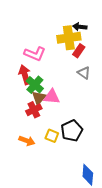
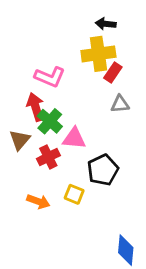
black arrow: (80, 27) -> (106, 24), moved
gray triangle: (84, 73) -> (120, 104), turned -40
brown triangle: (39, 98) -> (20, 140), moved
black pentagon: (72, 131) -> (103, 170), moved

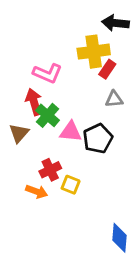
black arrow: (106, 24) -> (115, 23), moved, size x1.4
red cross: (48, 157) -> (50, 170), moved
black pentagon: (103, 170) -> (98, 139), moved

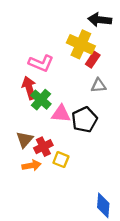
yellow cross: (94, 52) -> (81, 44), turned 32
brown triangle: (19, 133) -> (25, 140), moved
orange arrow: (37, 192) -> (32, 165), turned -30

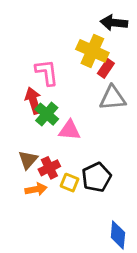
pink L-shape: (41, 63) -> (47, 72), turned -120
gray triangle: (99, 86) -> (113, 98), size x1.5
black pentagon: (84, 120) -> (96, 177), moved

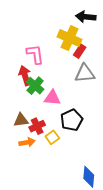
brown triangle: (28, 160) -> (21, 120), turned 42
black pentagon: (96, 177) -> (72, 120), moved
yellow square: (70, 183) -> (52, 137), turned 32

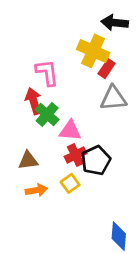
red cross: (37, 126) -> (75, 155), moved

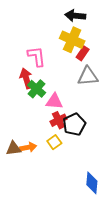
black arrow: (115, 23) -> (75, 16), moved
brown triangle: (28, 160) -> (14, 148), moved

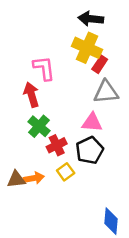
green cross: (37, 89) -> (39, 126), moved
pink triangle: (54, 101) -> (92, 122), moved
red cross: (59, 120) -> (57, 145), moved

